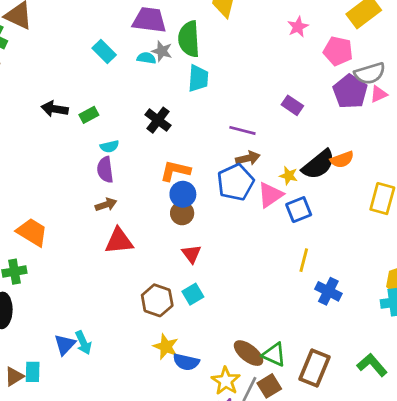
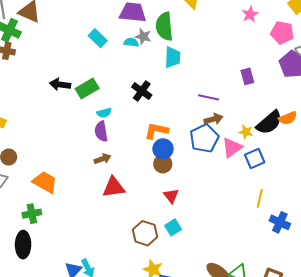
purple rectangle: (292, 105) -> (247, 76), turned 42
green rectangle: (89, 115) -> (87, 88), size x1.5

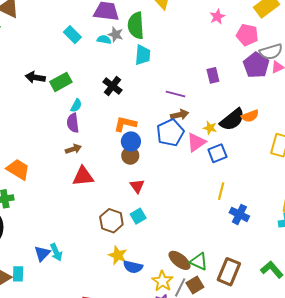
cyan semicircle: (104, 113) -> (76, 106), turned -48

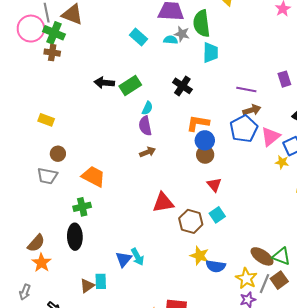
purple rectangle: (213, 75) -> (284, 79), moved
yellow star: (210, 128) -> (282, 162), moved
red triangle: (83, 176) -> (163, 202), moved

